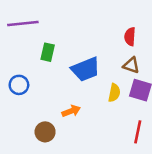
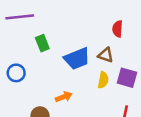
green rectangle: (48, 52) -> (42, 43), turned -35
brown triangle: (131, 65) -> (106, 55), moved

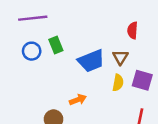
brown triangle: (106, 55) -> (120, 57), turned 42
blue circle: (16, 73) -> (32, 51), moved

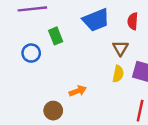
blue circle: (32, 51) -> (31, 53), moved
blue trapezoid: (91, 61) -> (96, 20), moved

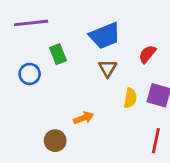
red semicircle: (133, 21) -> (147, 54), moved, turned 35
brown triangle: (121, 48) -> (108, 68), moved

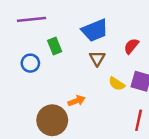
yellow semicircle: (130, 98) -> (117, 84), turned 112
brown circle: (55, 141) -> (52, 120), size x1.6

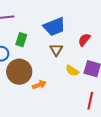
green rectangle: (55, 46) -> (21, 40), turned 40
brown circle: (52, 120) -> (19, 72), moved

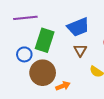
green rectangle: (21, 40) -> (45, 40), size x1.6

